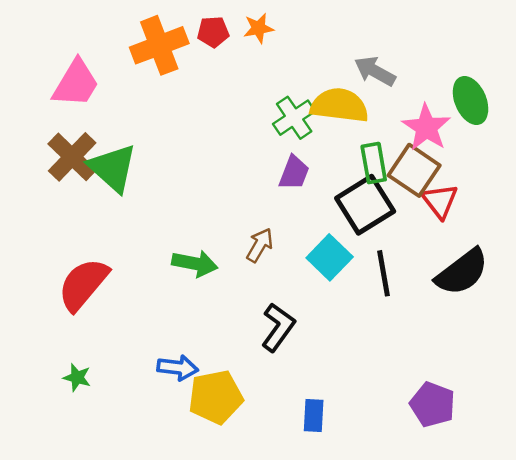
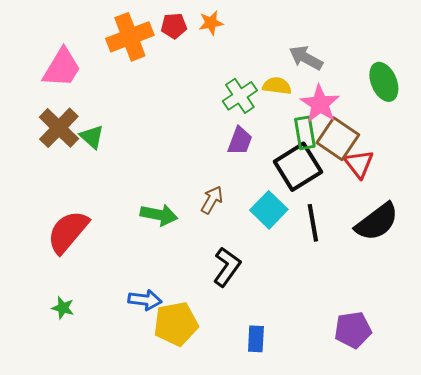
yellow semicircle: (339, 105) -> (277, 86), size x0.6
pink star: (426, 127) -> (320, 104), moved
green triangle: (113, 168) -> (92, 137), size x0.6
purple pentagon: (433, 404) -> (353, 330), turned -30

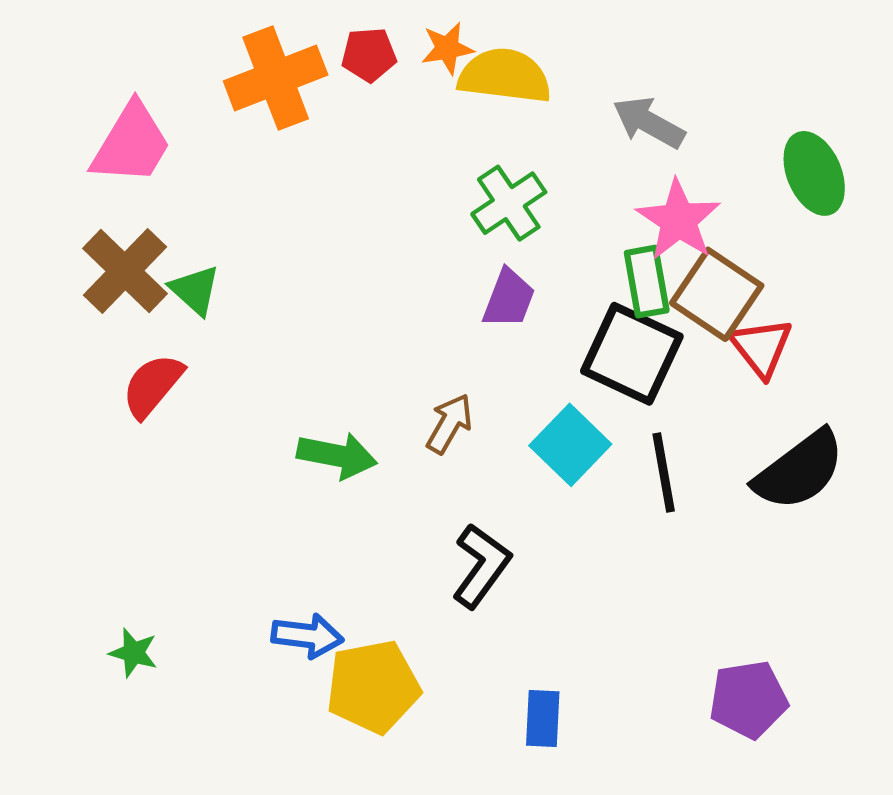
yellow semicircle: (277, 86) -> (505, 76), moved, size x1.5
black square: (298, 167) -> (632, 354), turned -33
red semicircle: (68, 232) -> (153, 385), moved, size x0.7

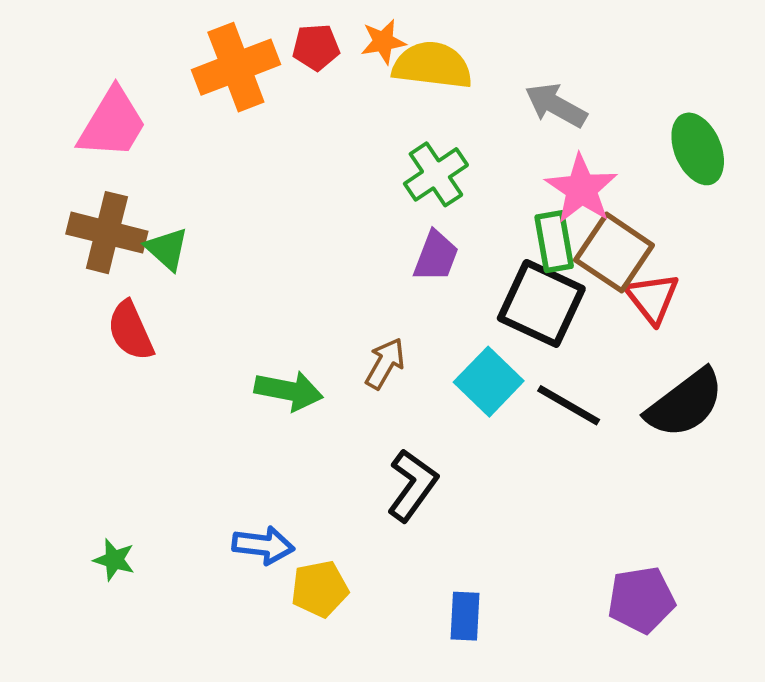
brown cross: (125, 271) -> (107, 233), turned -30
red semicircle: (153, 385) -> (131, 331), turned -64
black line: (664, 472) -> (569, 405), turned -50
yellow pentagon: (373, 687) -> (320, 589), size x0.7

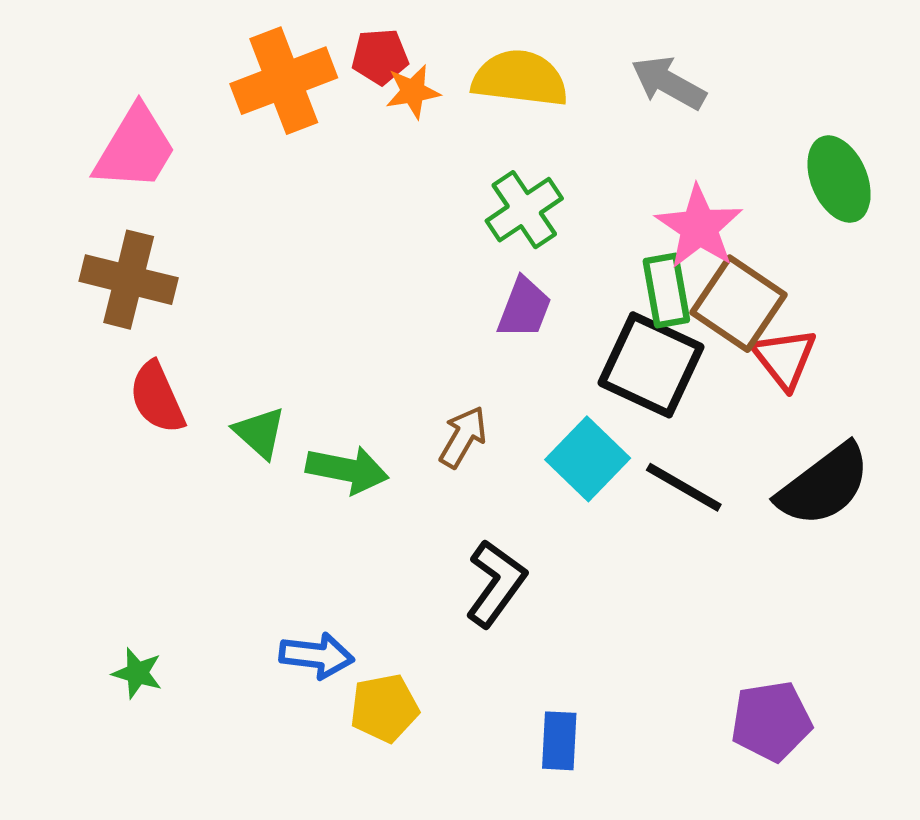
orange star: (383, 42) -> (413, 92), moved
gray arrow: (556, 105) -> (669, 83), moved
green triangle: (167, 249) -> (260, 433), moved

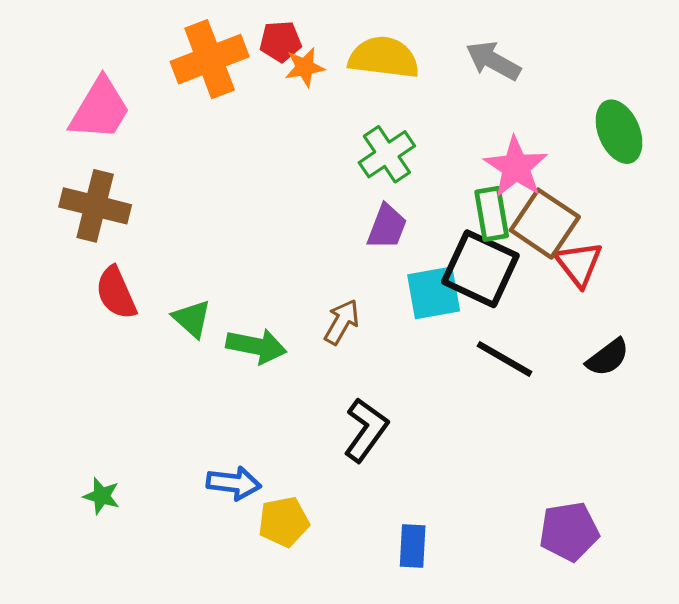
cyan square: (588, 459) -> (434, 293), moved, turned 36
black semicircle: (824, 485) -> (608, 357), size x0.6

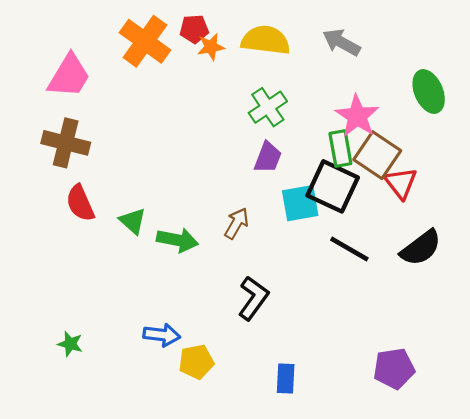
orange cross: (210, 59) -> (145, 41), turned -33
black semicircle: (608, 357) -> (421, 248), size x1.4

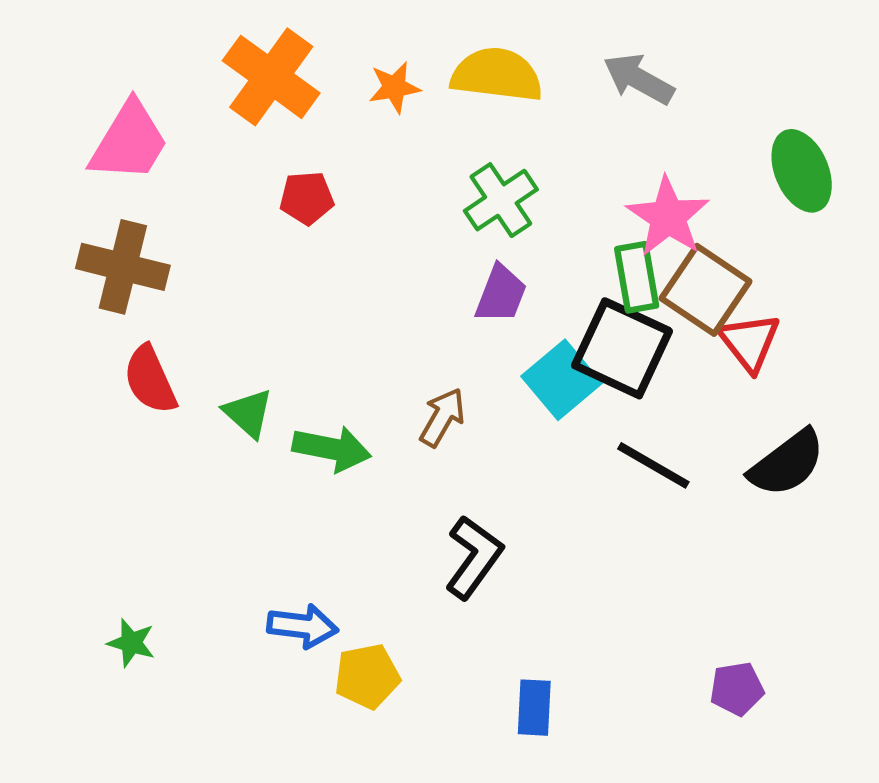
red pentagon: (194, 29) -> (307, 198), moved
cyan square: (300, 203) -> (561, 380), turned -30
purple pentagon: (394, 368) -> (737, 689), size x0.7

